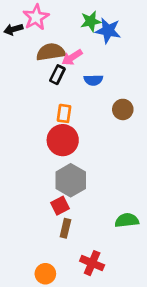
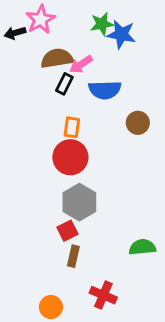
blue semicircle: (93, 80) -> (105, 90), size x1.5

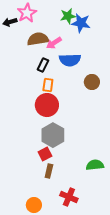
black rectangle: (64, 84) -> (43, 65), moved

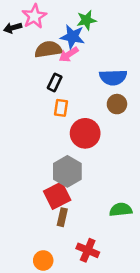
blue star: (81, 23) -> (72, 37), moved
blue semicircle: (70, 60) -> (113, 77), moved
red circle: (47, 105) -> (85, 133), moved
red square: (45, 154) -> (57, 196), size x1.5

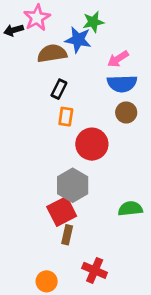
pink arrow: (69, 54) -> (118, 59), moved
green semicircle: (121, 210) -> (130, 209), moved

